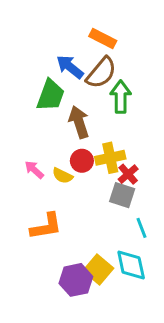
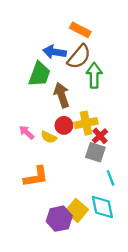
blue arrow: (70, 67) -> (55, 52), turned -30

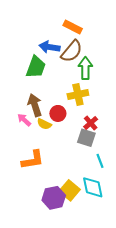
brown arrow: (62, 95) -> (35, 105), moved
yellow cross: (86, 123) -> (78, 94), moved

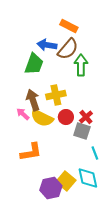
yellow cross: (78, 94) -> (56, 95), moved
red circle: (58, 113) -> (66, 117), moved
yellow semicircle: (44, 124) -> (42, 118), size x1.6

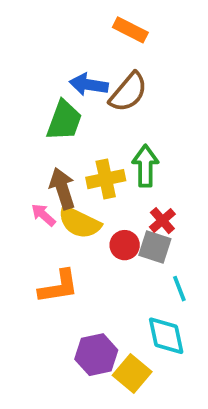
orange rectangle: (69, 26) -> (130, 30), moved
green arrow: (81, 65) -> (145, 166), moved
red circle: (66, 117) -> (125, 245), moved
yellow square: (66, 181) -> (132, 373), moved

